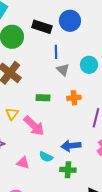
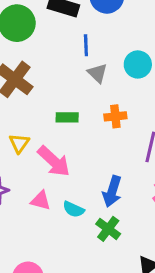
blue arrow: (71, 146) -> (112, 191), turned -66
pink triangle: (23, 163) -> (41, 201), moved
green cross: (68, 170) -> (108, 229), turned 35

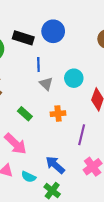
green rectangle: (67, 117) -> (25, 114), turned 40
blue arrow: (112, 191) -> (55, 165), turned 114

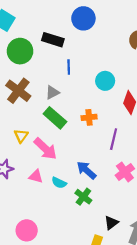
blue circle: (53, 31) -> (83, 18), moved
gray triangle: (46, 84) -> (52, 93), moved, turned 48
green rectangle: (25, 114) -> (55, 118), size x1.5

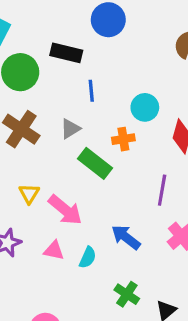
orange cross: (89, 117) -> (123, 139), moved
green rectangle: (55, 118) -> (95, 163), moved
cyan semicircle: (59, 183) -> (88, 257), turned -88
green cross: (83, 197) -> (127, 294), moved

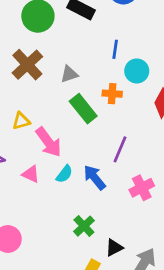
blue line: (91, 91) -> (115, 49), moved
purple line: (162, 190) -> (120, 149), moved
yellow triangle: (29, 194) -> (21, 121), turned 30
cyan semicircle: (88, 257) -> (64, 174), moved

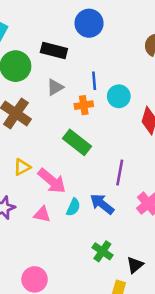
gray triangle: (69, 74) -> (55, 87), moved
orange cross: (112, 94) -> (84, 105), moved

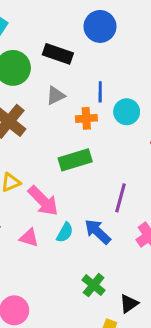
green rectangle: (77, 142) -> (75, 160), turned -60

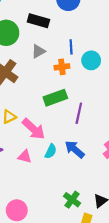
purple line: (121, 198) -> (79, 113), moved
green cross: (94, 285) -> (72, 200), moved

